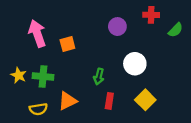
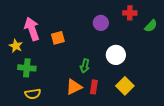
yellow star: (19, 75) -> (16, 46), moved
green cross: (43, 77) -> (27, 68), moved
orange triangle: (67, 101) -> (74, 87), moved

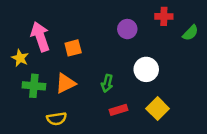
orange triangle: (74, 87) -> (65, 83), moved
red rectangle: (94, 87) -> (118, 110), turned 64
yellow semicircle: (33, 94) -> (57, 119), moved

